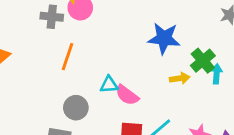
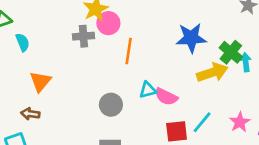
orange line: (68, 57) -> (129, 51), moved
yellow arrow: (180, 78) -> (212, 72), size x1.6
gray circle: (76, 108) -> (111, 105), moved

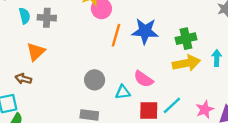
gray cross: (83, 36) -> (47, 18), moved
blue star: (191, 38) -> (145, 31), moved
green cross: (231, 52) -> (186, 39), moved, turned 30
cyan triangle: (148, 90) -> (123, 92), moved

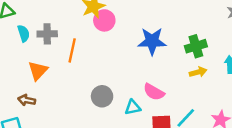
orange line: (116, 35) -> (72, 50), moved
yellow arrow: (186, 63) -> (198, 72), size x0.6

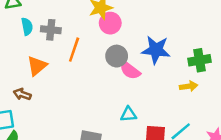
yellow arrow: (198, 72) -> (189, 86), moved
pink semicircle: (154, 92) -> (130, 70), moved
gray circle: (102, 96) -> (117, 56), moved

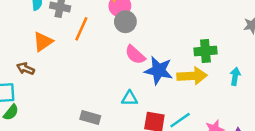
blue star: (156, 50) -> (159, 70), moved
gray circle: (117, 56) -> (125, 22), moved
yellow arrow: (189, 86) -> (192, 76), size x1.6

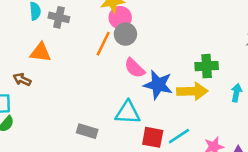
orange line: (81, 29) -> (103, 44), moved
orange triangle: (43, 42) -> (41, 52), turned 40
cyan triangle: (130, 98) -> (128, 113), size x1.5

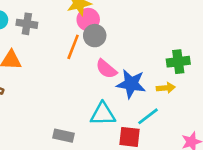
yellow arrow: (192, 91) -> (166, 88), size x0.6
cyan line: (179, 136) -> (148, 116), moved

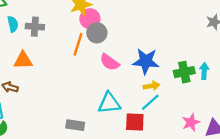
green cross: (178, 62) -> (184, 72), moved
blue star: (131, 84) -> (146, 61), moved
yellow arrow: (166, 88) -> (151, 86), moved

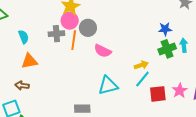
pink circle: (90, 19) -> (70, 21), moved
cyan semicircle: (13, 24) -> (24, 37), moved
gray cross: (35, 27) -> (56, 34), moved
blue star: (146, 61) -> (165, 29), moved, size x0.6
red square: (135, 122) -> (158, 94), moved

